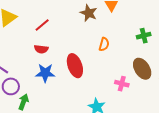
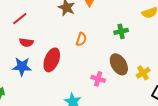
red semicircle: (41, 49) -> (26, 42), moved
red ellipse: (75, 66) -> (52, 60), turned 40

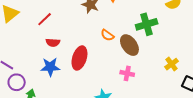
green cross: (121, 31) -> (147, 24), size x1.5
orange semicircle: (81, 39) -> (107, 35), turned 112
brown ellipse: (119, 64) -> (129, 45), moved

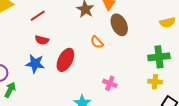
green cross: (147, 24) -> (159, 57), moved
brown ellipse: (129, 45) -> (119, 25), moved
yellow cross: (172, 64) -> (155, 82), turned 32

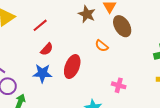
red semicircle: (42, 40) -> (47, 49), turned -56

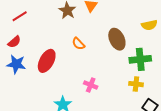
brown ellipse: (122, 26) -> (117, 39), moved
red semicircle: (47, 49) -> (14, 42), moved

